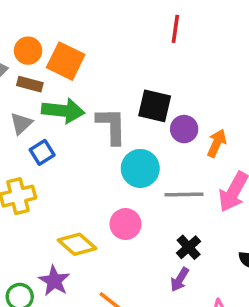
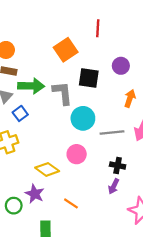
orange square: (66, 61) -> (66, 50), moved, turned 35
purple circle: (184, 129) -> (121, 66), moved
black cross: (189, 247) -> (118, 165), turned -32

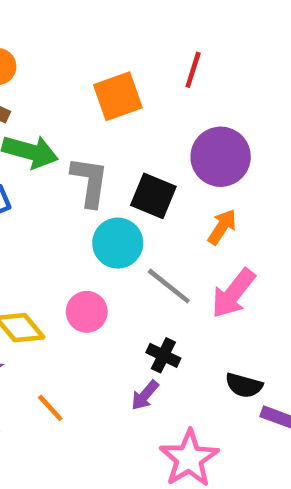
purple circle: (121, 66) -> (221, 157), size x1.6
black square: (89, 78) -> (153, 196), moved
gray line: (112, 132) -> (169, 286), turned 30

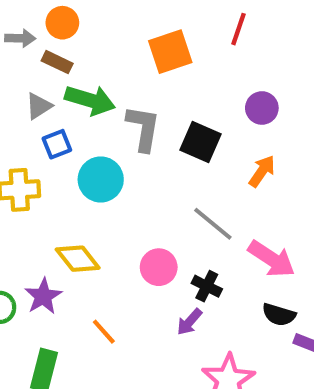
purple circle: (221, 157) -> (262, 108), size x0.6
cyan circle: (118, 243) -> (101, 179), moved
pink arrow: (233, 293) -> (271, 259), moved, turned -96
pink circle: (87, 312) -> (159, 267), moved

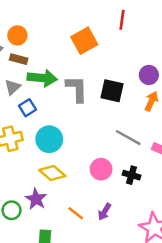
purple circle: (262, 108) -> (149, 75), moved
cyan circle: (101, 179) -> (49, 139), moved
purple arrow: (189, 322) -> (105, 212), moved

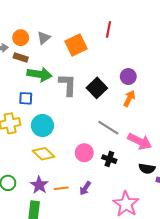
gray triangle: (13, 87) -> (44, 38), moved
black square: (112, 91) -> (97, 88), turned 30
blue square: (27, 108) -> (26, 98), turned 32
purple star: (36, 199) -> (39, 185), moved
orange line: (76, 213) -> (61, 188), turned -48

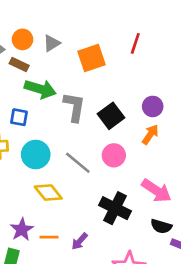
gray line: (108, 128) -> (78, 163), moved
pink circle: (84, 153) -> (114, 155), moved
yellow diamond: (43, 154) -> (48, 193), moved
black cross: (109, 159) -> (115, 208), size x1.6

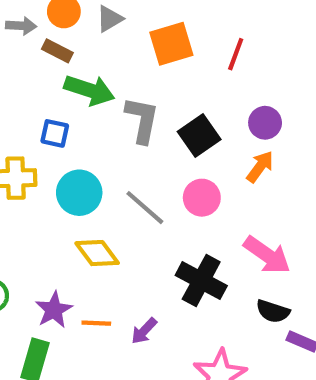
red line: (135, 43) -> (236, 54), moved

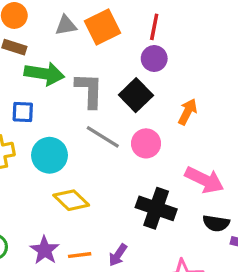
gray triangle: (109, 19) -> (66, 25), moved, turned 30
purple circle: (265, 123) -> (154, 59), moved
gray line: (145, 208) -> (103, 137), moved

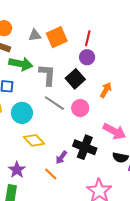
orange line: (80, 255) -> (51, 174), moved, turned 48
purple arrow: (118, 255) -> (61, 157), moved

